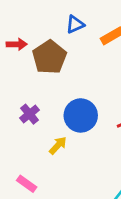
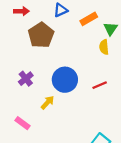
red arrow: (17, 44) -> (21, 11), moved
pink rectangle: (27, 184) -> (23, 123), moved

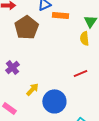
orange rectangle: (89, 19) -> (60, 15), moved, turned 35
blue circle: (65, 80) -> (54, 101), moved

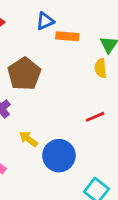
brown pentagon: (26, 27) -> (24, 74), moved
yellow arrow: (32, 89) -> (28, 139), turned -96

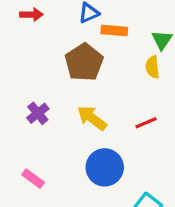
brown pentagon: (24, 74) -> (84, 62), moved
yellow arrow: (28, 139) -> (92, 118), moved, size x1.4

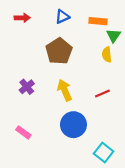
orange rectangle: (114, 30) -> (98, 21), moved
yellow arrow: (92, 118) -> (65, 90), turned 30

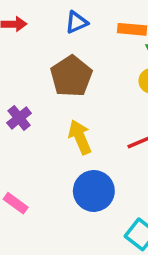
purple cross: (27, 87) -> (19, 118), moved

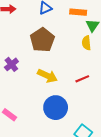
yellow arrow: (80, 137) -> (47, 76), turned 138

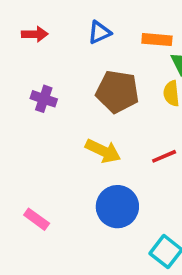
brown pentagon: (42, 40) -> (117, 92), moved, turned -30
purple cross: (11, 64) -> (44, 99), moved, turned -32

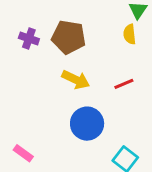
brown pentagon: (117, 92) -> (69, 37), moved
pink rectangle: (37, 219) -> (23, 153), moved

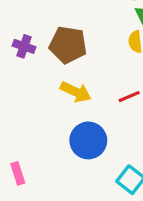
pink rectangle: (23, 153) -> (18, 173), turned 36

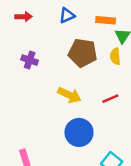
brown pentagon: (68, 45) -> (83, 53), moved

